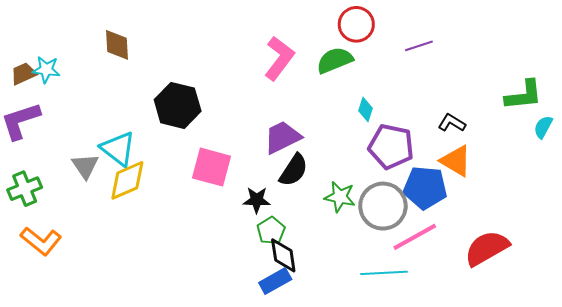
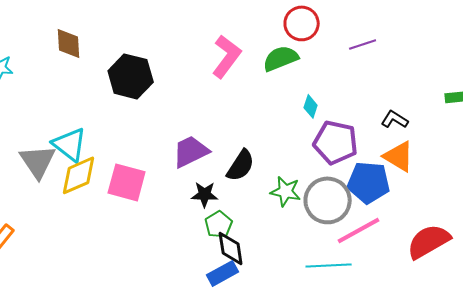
black hexagon: (178, 105) -> (131, 76), moved
purple trapezoid: (282, 137) -> (191, 151), moved
gray triangle: (85, 166) -> (38, 161), size x1.4
pink square: (211, 167) -> (127, 182), moved

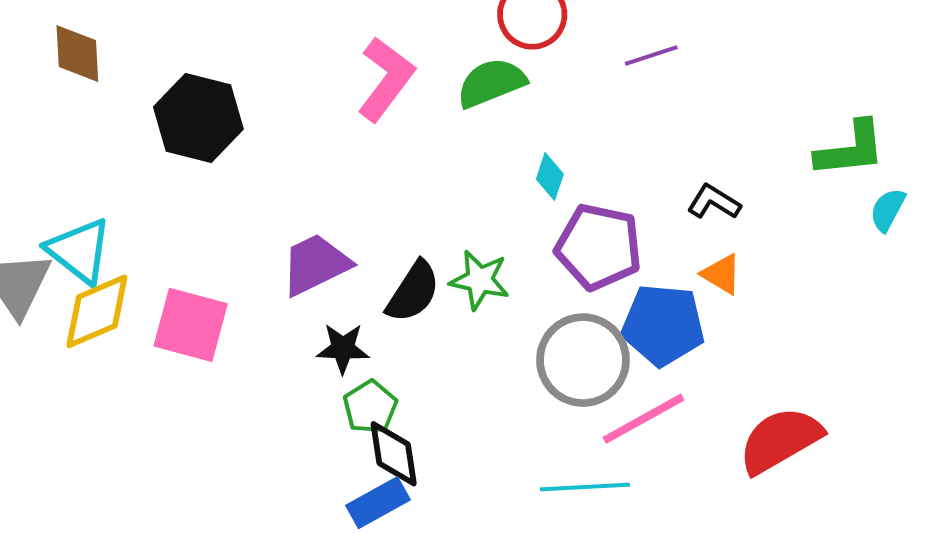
orange triangle: (399, 156) -> (722, 274), size x0.7
green star: (286, 191) -> (480, 280), moved

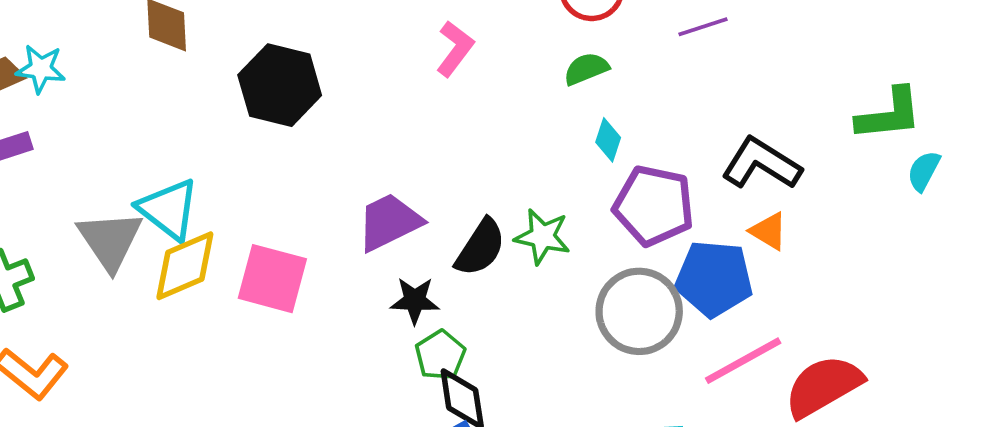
pink L-shape: (386, 79) -> (455, 49), size x0.7
green semicircle: (491, 83) -> (586, 69), moved, size x0.7
black L-shape: (714, 202) -> (761, 164), size x1.6
pink line: (644, 419) -> (743, 361), moved

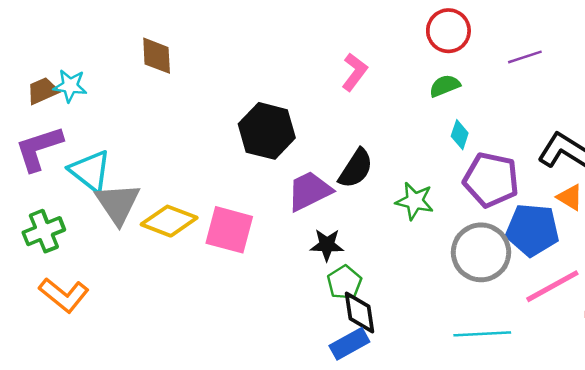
black hexagon: (280, 85) -> (267, 131), moved
cyan triangle: (168, 209) -> (90, 171), moved
black semicircle: (480, 248) -> (356, 168), moved
yellow diamond: (185, 266) -> (169, 221), turned 44

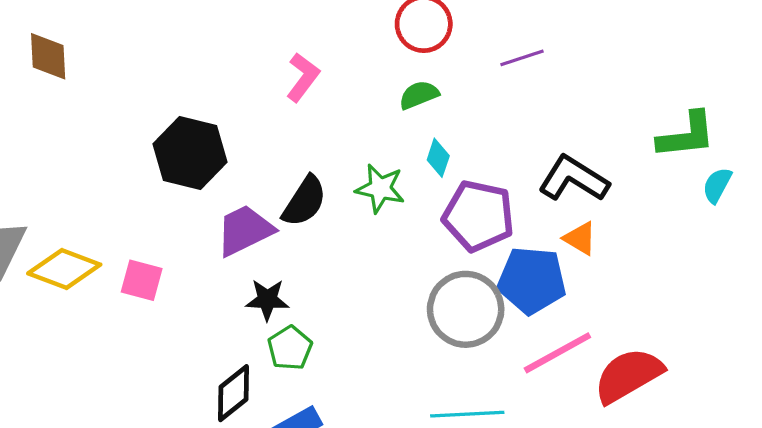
green star: (415, 201) -> (380, 188), moved
pink square: (229, 230) -> (142, 280), size x0.7
black diamond: (360, 313) -> (233, 393), moved, turned 60

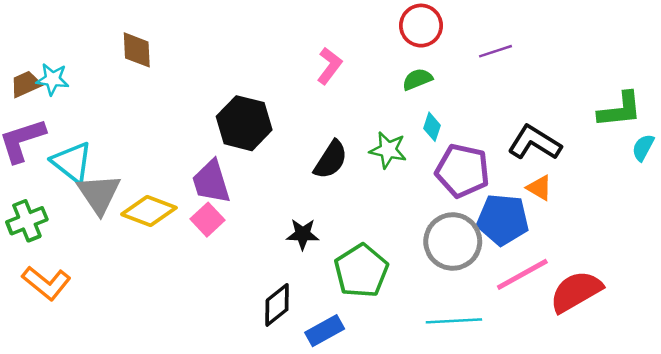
purple trapezoid: (245, 230) -> (211, 182), moved, turned -81
pink square: (142, 280) -> (207, 220), turned 32
green pentagon: (290, 348) -> (361, 271), moved, size x1.6

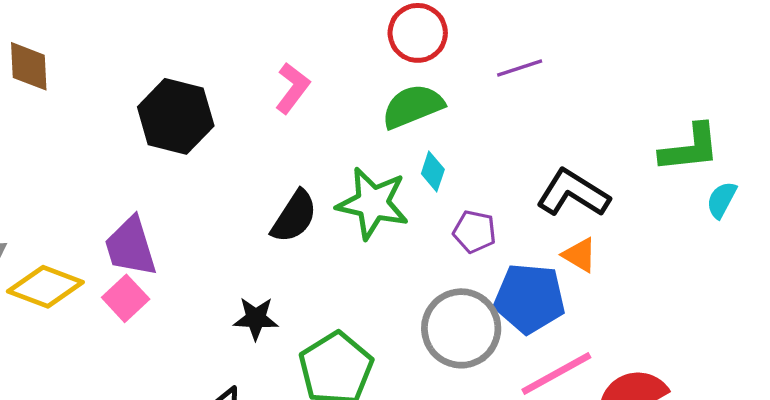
green semicircle: (417, 79) -> (413, 106), size x1.5
black hexagon: (244, 123) -> (176, 116), moved
green star: (388, 150) -> (373, 203), size x1.4
purple pentagon: (462, 171) -> (475, 232), size x0.6

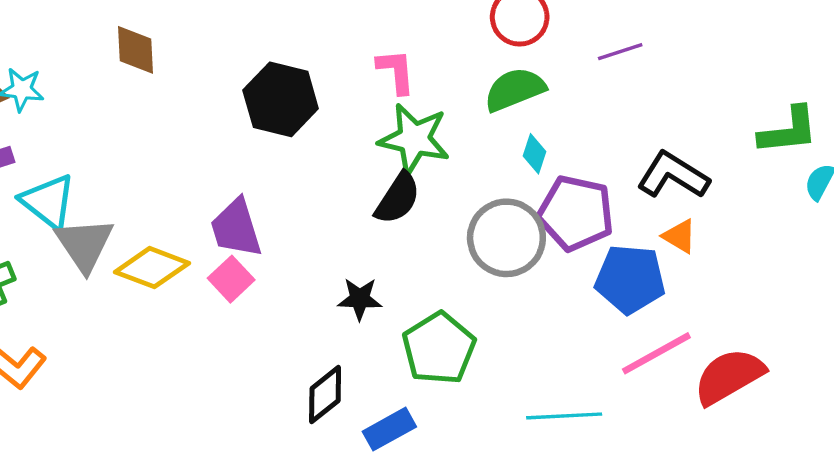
pink L-shape: (293, 88) -> (396, 71), turned -42
green star: (373, 203) -> (414, 139), moved
purple pentagon: (475, 232) -> (576, 213), size x1.8
gray circle: (461, 328) -> (506, 238), moved

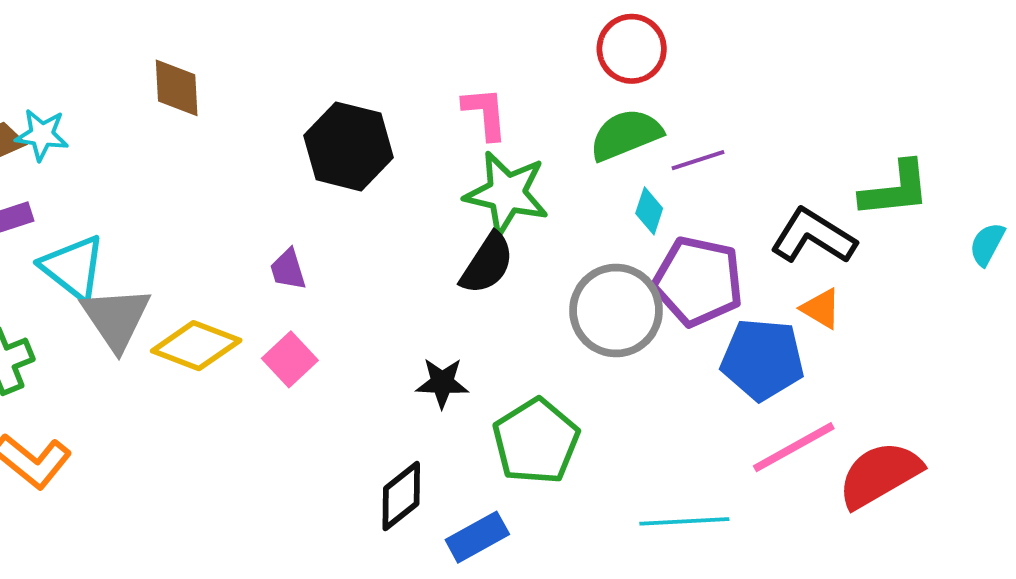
purple line: (620, 52) -> (698, 160), moved
green L-shape: (788, 131) -> (895, 189), moved
purple trapezoid: (236, 228) -> (288, 269), moved, size x0.6

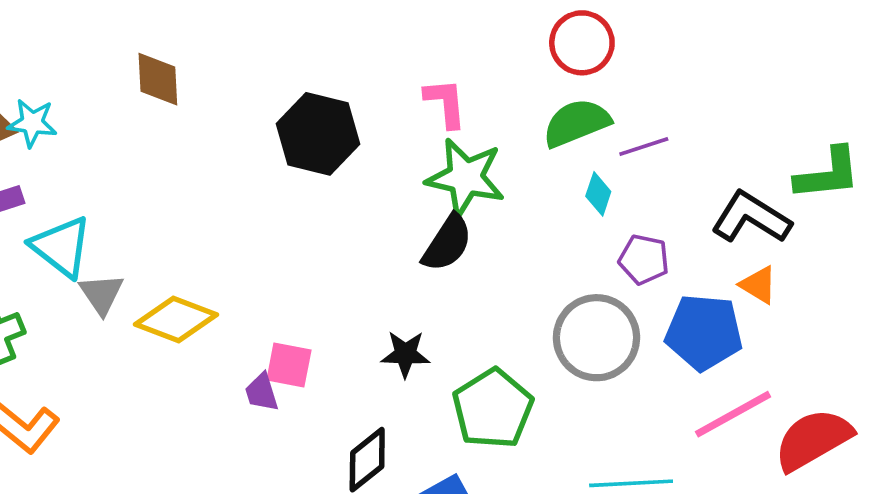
purple trapezoid: (288, 269) -> (262, 392), moved
purple pentagon: (698, 281) -> (644, 259), size x0.6
gray circle: (616, 310) -> (596, 338), moved
gray triangle: (116, 318) -> (101, 294), size x0.7
pink square: (290, 359) -> (289, 365), moved, turned -36

